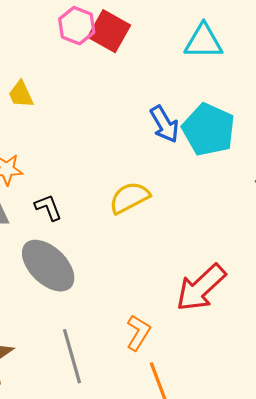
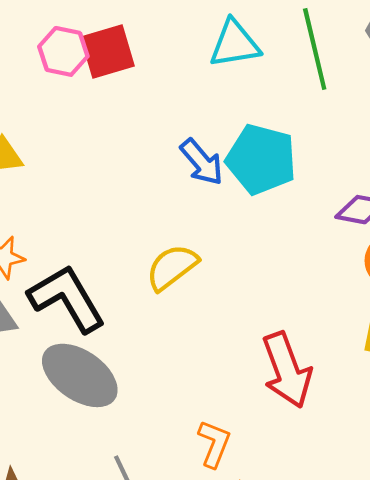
red square: (109, 31) -> (107, 52), turned -36
black L-shape: (48, 207) -> (67, 298), size x2.0
red arrow: (201, 288) -> (287, 370), turned -58

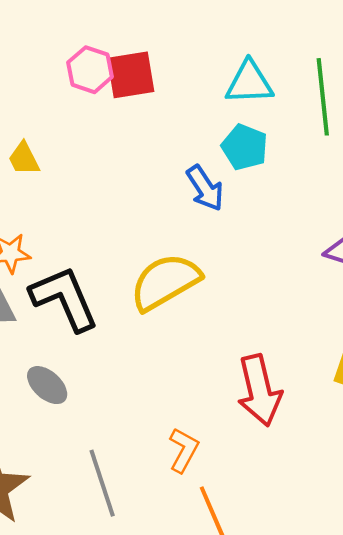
cyan pentagon: (261, 159) -> (245, 147), moved, size x0.7
yellow semicircle: (172, 267) -> (165, 282), size x1.4
gray ellipse: (80, 375) -> (47, 385), moved, size x0.6

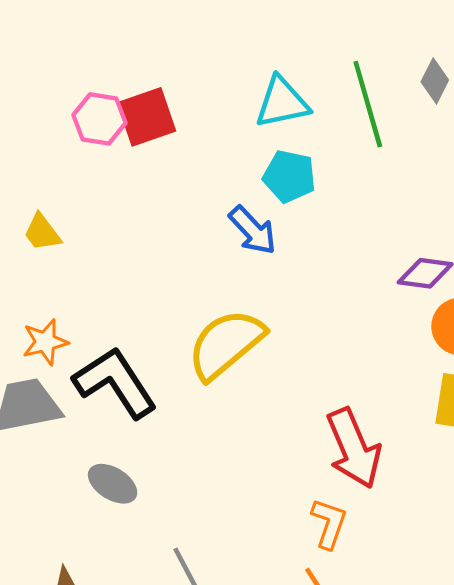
orange L-shape: (184, 450) -> (329, 524), moved

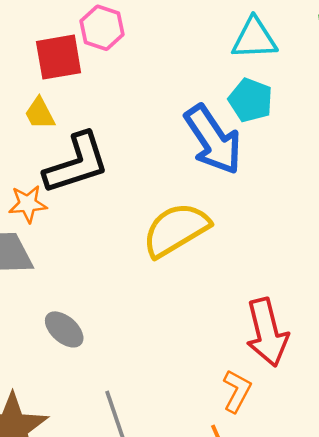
red square: (147, 117) -> (59, 57), moved
blue arrow: (253, 230) -> (213, 140), size x1.6
black L-shape: (115, 383) -> (76, 163), moved, turned 96

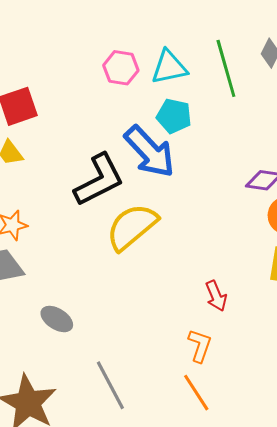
pink hexagon: (102, 28) -> (121, 68), moved
black L-shape: (76, 163) -> (99, 180), moved
red arrow: (267, 332) -> (216, 296), size x0.6

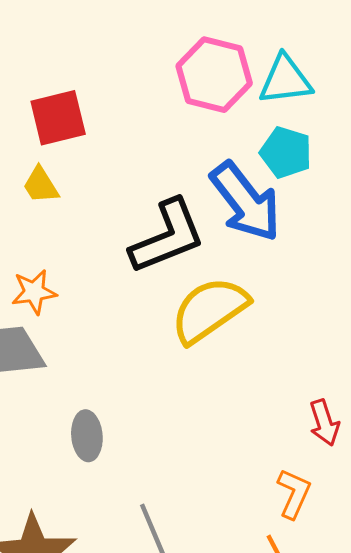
pink hexagon: (121, 68) -> (214, 75), size x1.4
gray ellipse: (57, 319) -> (87, 436), turned 48

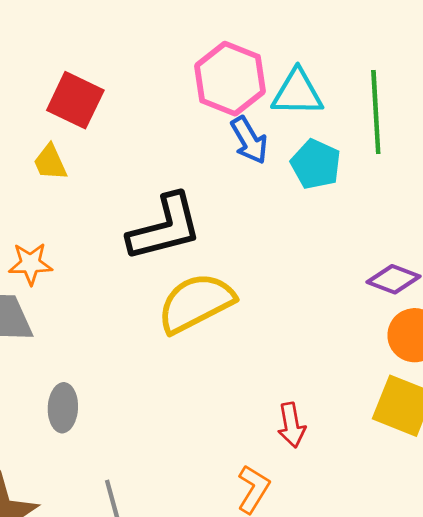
red square: (58, 118) -> (75, 100), turned 32
cyan pentagon: (286, 152) -> (316, 164), moved
blue arrow: (246, 202) -> (249, 140), moved, size x0.6

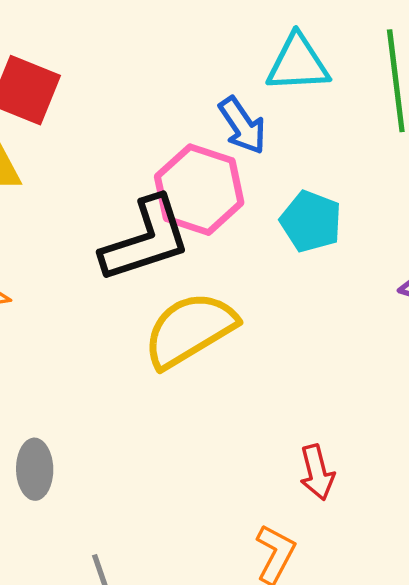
pink hexagon: (230, 79) -> (199, 190), moved
cyan pentagon: (316, 164) -> (311, 221), moved

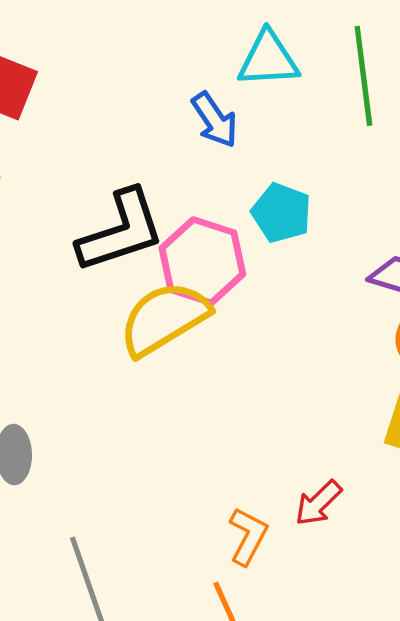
pink hexagon: (199, 190) -> (202, 261), moved
red arrow: (317, 472) -> (318, 503), moved, turned 60

